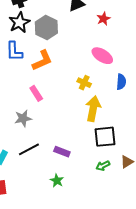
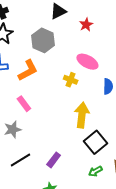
gray hexagon: (46, 27) -> (43, 40), moved
yellow cross: (84, 83) -> (71, 80), moved
black square: (105, 137) -> (96, 142), turned -30
purple rectangle: (62, 152) -> (54, 160), turned -70

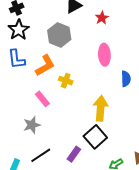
pink ellipse: (87, 62) -> (104, 55), turned 60
yellow cross: (71, 80) -> (66, 81), moved
black square: (96, 142) -> (95, 137), moved

